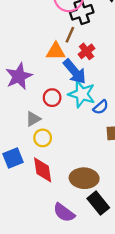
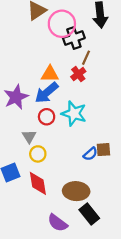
brown line: (70, 35) -> (86, 58), moved
blue arrow: (75, 72) -> (47, 93), moved, turned 90
blue semicircle: (101, 107) -> (90, 154), moved
gray triangle: (33, 119) -> (29, 136), turned -32

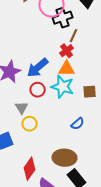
orange triangle: (50, 74) -> (67, 69), moved
brown square: (103, 150) -> (90, 92), moved
red diamond: (38, 183) -> (30, 169), moved, turned 45

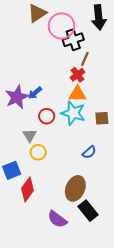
blue arrow: (38, 68) -> (35, 93), moved, size x0.6
brown ellipse: (65, 158) -> (75, 188), turned -70
red diamond: (30, 169) -> (28, 189), moved

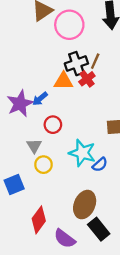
black cross: (73, 40) -> (76, 64), moved
orange triangle: (77, 94) -> (63, 81), moved
cyan star: (73, 113) -> (82, 153), moved
red diamond: (28, 189) -> (39, 220), moved

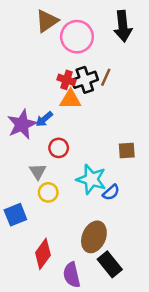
red cross: (87, 79) -> (66, 80), moved, turned -35
purple semicircle: (65, 239) -> (72, 275), turned 40

